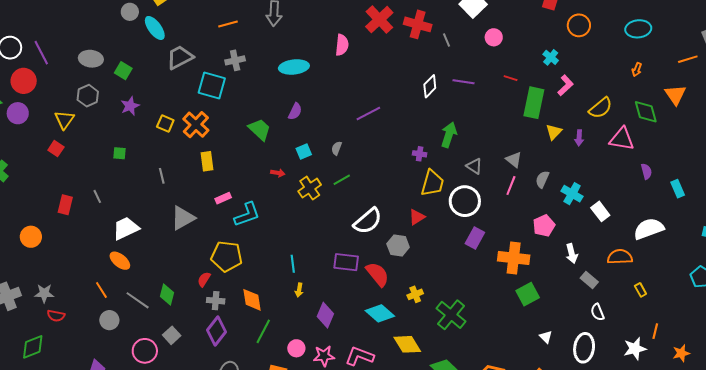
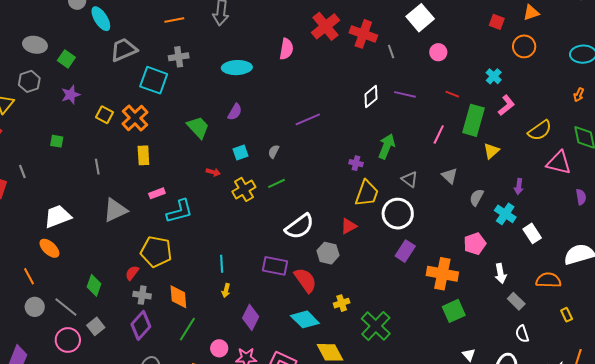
purple arrow: (579, 138) -> (519, 186), moved
pink line: (511, 185) -> (439, 135), moved
gray line: (97, 196) -> (22, 171), moved
gray line: (138, 300) -> (66, 307), moved

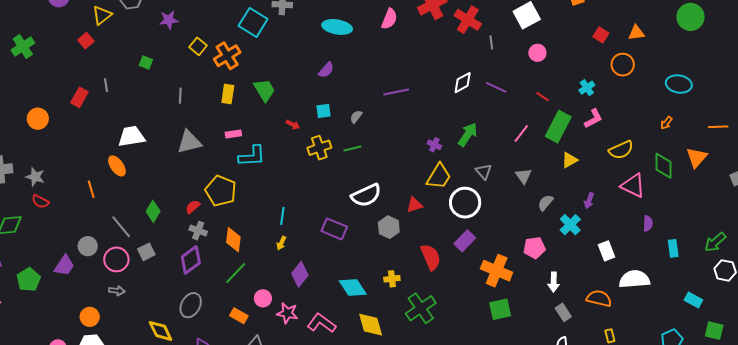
green trapezoid: (198, 127) -> (264, 90), moved
white rectangle: (532, 233) -> (606, 251), moved
red semicircle: (305, 280) -> (431, 257), moved
gray circle: (35, 307) -> (88, 246), moved

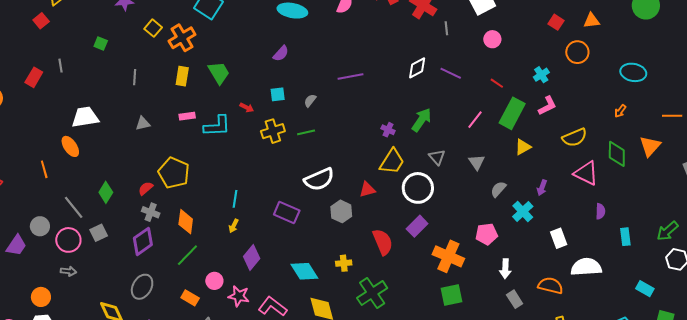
gray triangle: (189, 142) -> (143, 123), size x0.6
cyan L-shape: (252, 156) -> (217, 126), moved

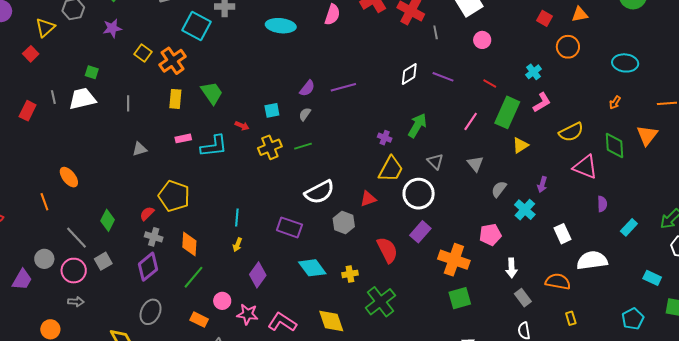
purple semicircle: (281, 53) -> (307, 88), moved
white trapezoid: (85, 117) -> (82, 99), moved
cyan rectangle: (625, 237) -> (629, 227), turned 54
cyan diamond: (304, 271) -> (312, 268), moved

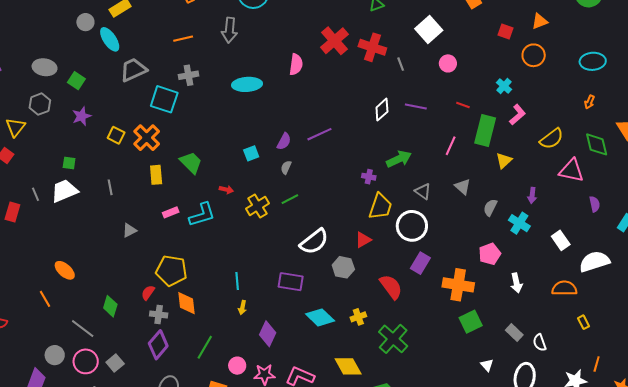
cyan square: (272, 110) -> (251, 153), moved
green arrow: (417, 125) -> (399, 159), turned 45
orange diamond: (189, 244) -> (186, 303), moved
gray square: (103, 261) -> (115, 363), moved
gray rectangle: (523, 298) -> (514, 333), moved

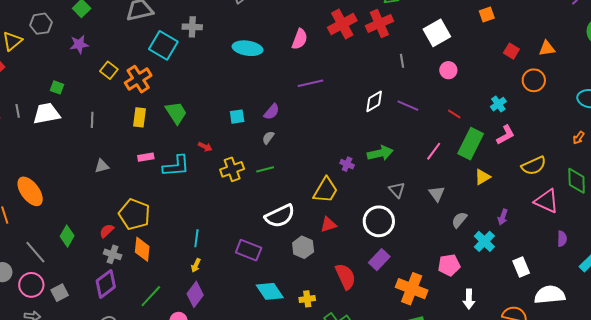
red cross: (372, 47) -> (379, 24), moved, turned 36
purple line: (319, 134) -> (311, 83), moved
yellow trapezoid: (380, 206) -> (326, 190), moved
orange ellipse: (65, 270) -> (30, 191), size x1.4
purple diamond: (268, 334) -> (195, 294), moved

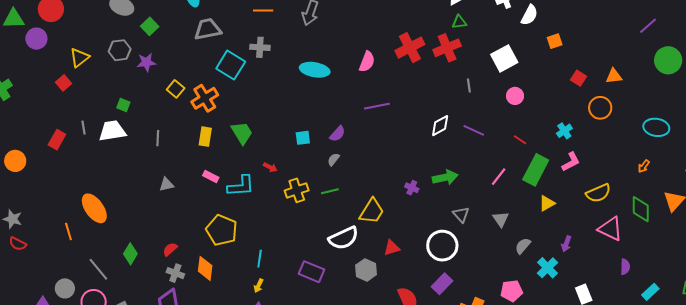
gray hexagon: (41, 24) -> (120, 50), moved
pink rectangle: (146, 157) -> (211, 176), turned 35
yellow trapezoid: (326, 190) -> (372, 211), moved
yellow pentagon: (134, 214) -> (222, 230), moved

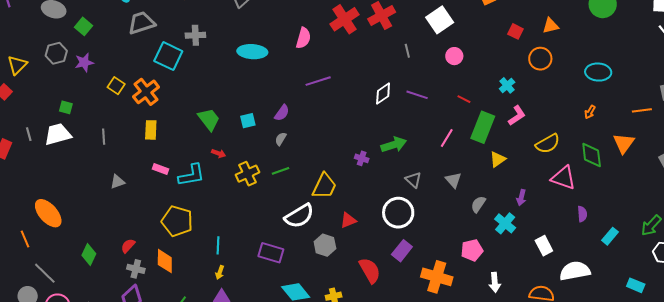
green trapezoid: (242, 133) -> (209, 119), moved
gray line: (98, 269) -> (45, 273), moved

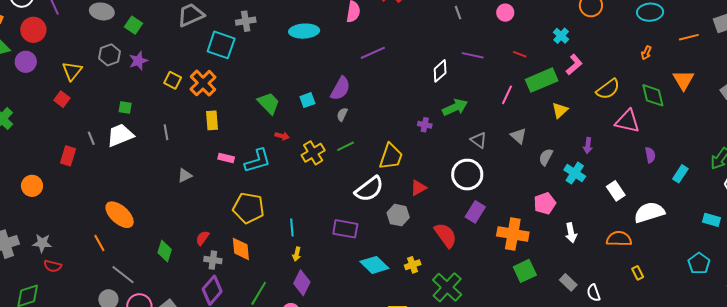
white diamond: (383, 94) -> (440, 71), moved
orange line: (642, 110) -> (689, 37), moved
purple semicircle: (282, 113) -> (340, 88), size x1.4
green rectangle: (483, 127) -> (542, 80), turned 52

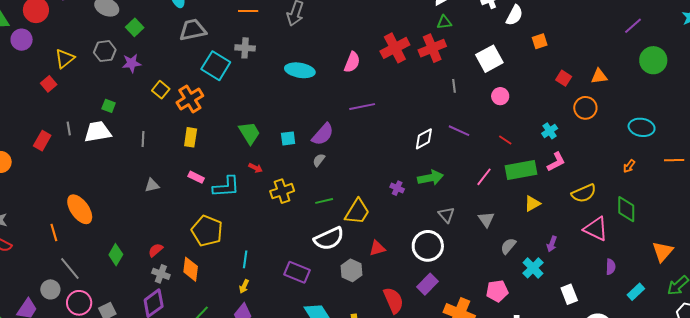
orange triangle: (683, 80) -> (663, 252), moved
green line: (346, 146) -> (324, 201), moved

